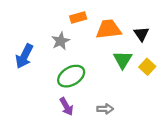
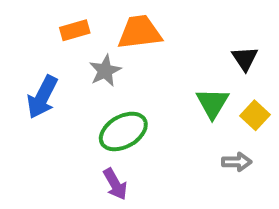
orange rectangle: (78, 18) -> (75, 30), moved
orange trapezoid: (109, 29) -> (140, 32), moved
gray arrow: (105, 109) -> (237, 162), moved

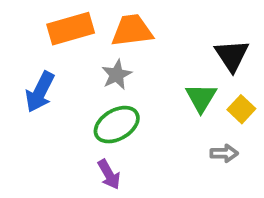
orange rectangle: (75, 30) -> (71, 29), size x1.6
black triangle: (245, 59) -> (232, 55), size x1.4
gray star: (105, 71) -> (117, 75), moved

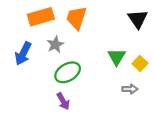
orange trapezoid: (132, 31) -> (76, 18), turned -65
black triangle: (232, 55) -> (138, 19), moved
gray star: (117, 75) -> (55, 45), moved

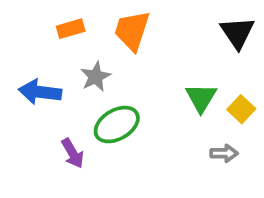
orange rectangle: (41, 17) -> (71, 29), size x0.6
blue arrow: (23, 53) -> (40, 92), turned 70
purple arrow: (63, 101) -> (73, 153), moved

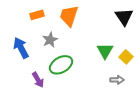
blue arrow: (40, 92) -> (21, 48), turned 55

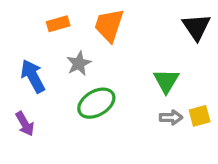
yellow square: (126, 57) -> (200, 116), moved, turned 32
purple arrow: (38, 80) -> (25, 124), moved
gray arrow: (117, 80) -> (171, 117), moved

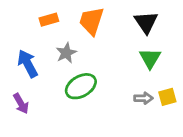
black triangle: (196, 27) -> (146, 22), moved
green triangle: (166, 81) -> (150, 58), moved

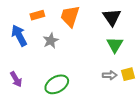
blue arrow: (28, 64) -> (19, 36), moved
green ellipse: (81, 86) -> (57, 84), moved

